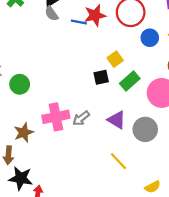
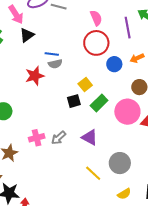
gray semicircle: (51, 14) -> (55, 64), moved, turned -64
red star: (95, 15) -> (35, 76), moved
pink cross: (56, 117) -> (37, 138), size x0.7
gray circle: (145, 129) -> (120, 163), moved

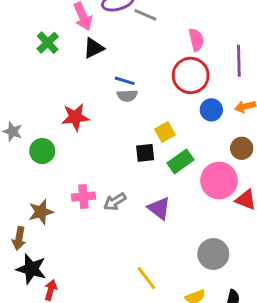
red star: (35, 76) -> (75, 117), moved
gray circle: (120, 163) -> (213, 254), moved
yellow line: (93, 173) -> (147, 278), moved

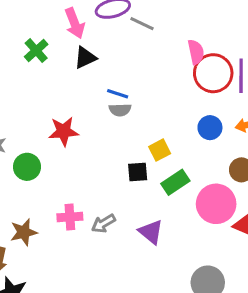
red circle: (191, 75) -> (213, 73), moved

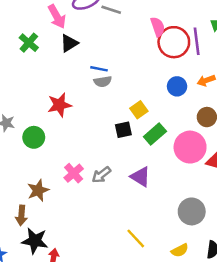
pink cross: (70, 217) -> (74, 173), turned -30

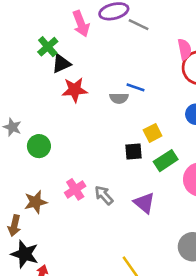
black triangle: (69, 43) -> (61, 64), moved
blue line: (99, 69) -> (136, 87), moved
red star: (59, 105) -> (75, 90), moved
gray arrow: (101, 175) -> (104, 195), turned 78

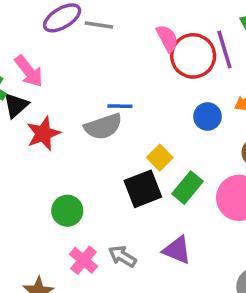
pink arrow: (81, 24) -> (29, 71), moved
gray semicircle: (119, 98) -> (103, 127), size x1.5
green circle: (39, 146) -> (67, 211), moved
black square: (134, 151) -> (143, 189), size x1.5

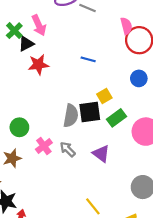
gray semicircle: (103, 127) -> (71, 116), moved, turned -75
green circle: (67, 211) -> (19, 127), moved

